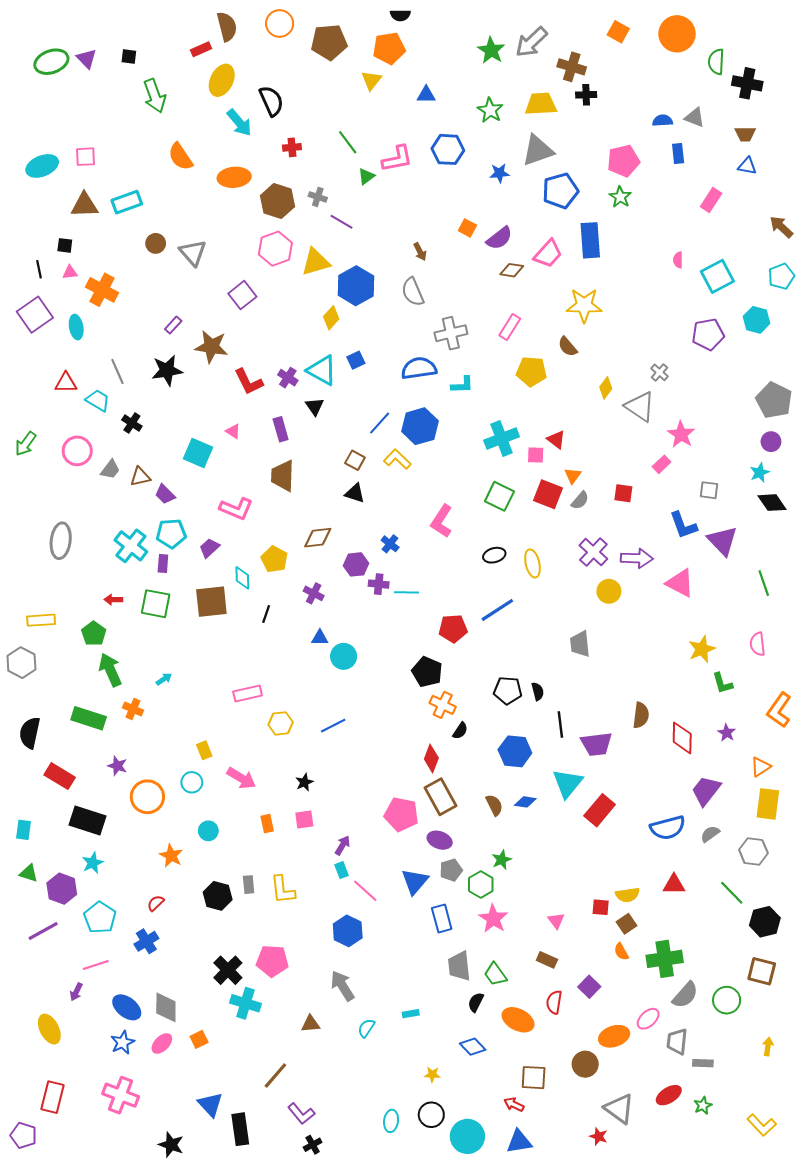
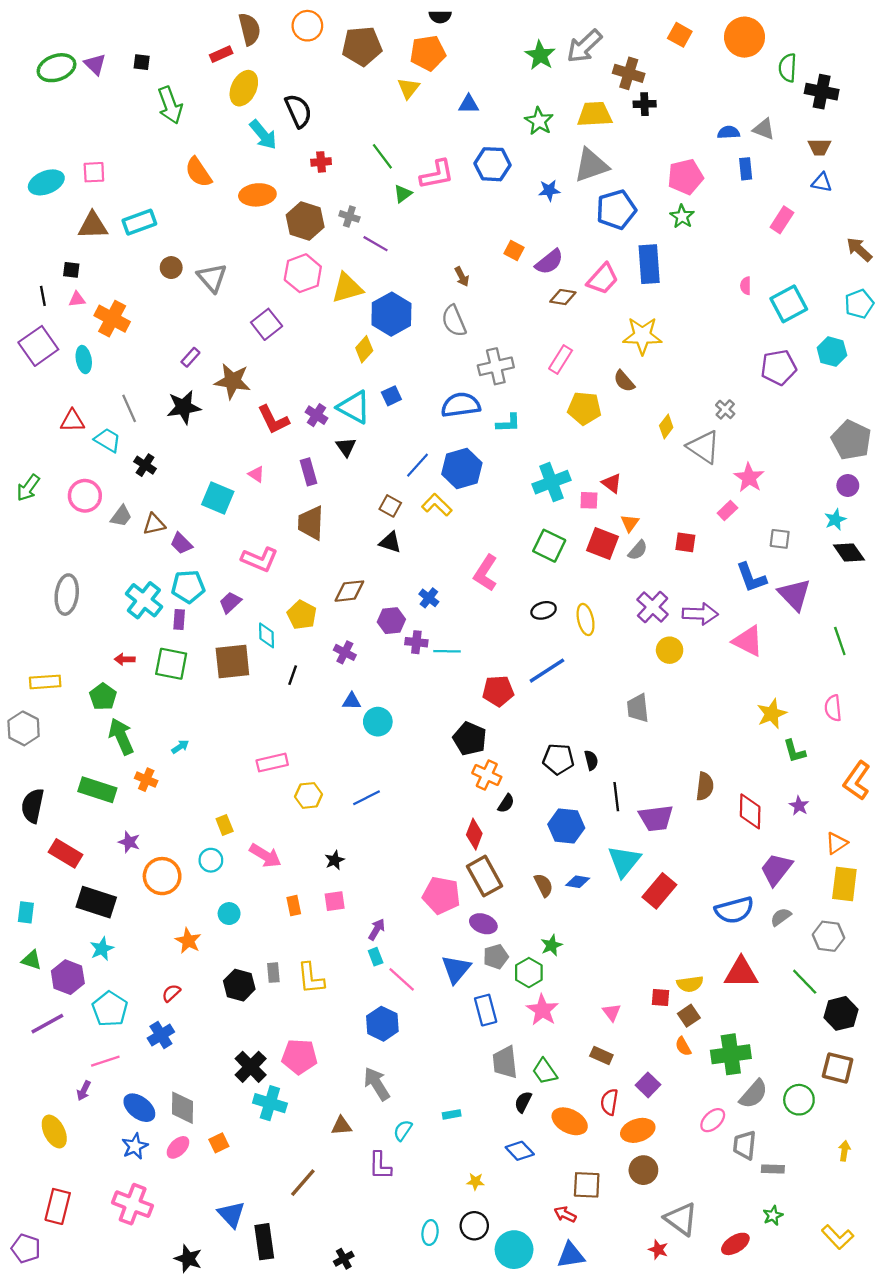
red triangle: (674, 885) -> (741, 973), size x1.4
orange ellipse: (614, 1036) -> (638, 1130), moved
red ellipse: (669, 1095) -> (735, 1244), moved
purple L-shape: (301, 1114) -> (380, 1166), moved, turned 40

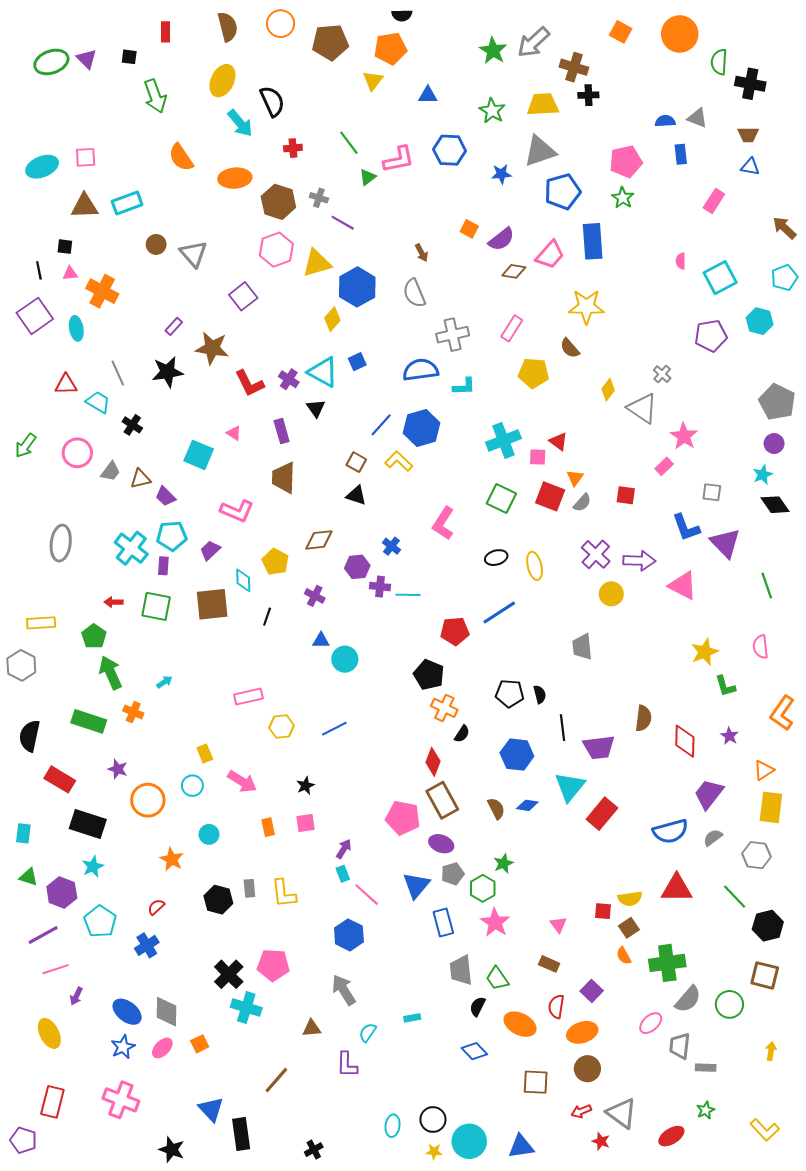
red rectangle: (221, 54) -> (165, 32), moved, turned -66
pink line: (105, 1061) -> (56, 969), moved
yellow star: (475, 1181) -> (434, 1152), moved
red arrow: (565, 1214) -> (581, 1111), moved, turned -48

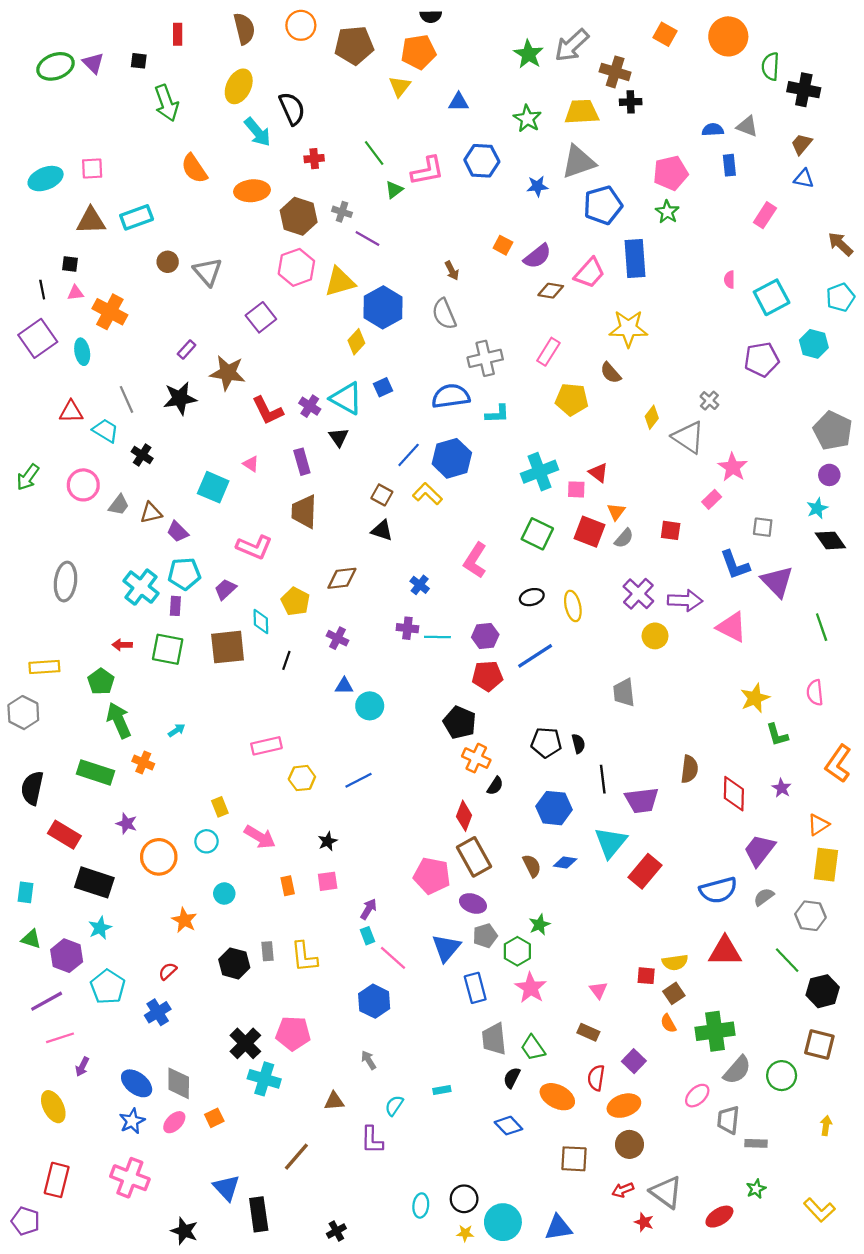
brown trapezoid: (748, 135) -> (802, 144), turned 130
purple hexagon: (357, 567) -> (485, 636), moved
gray arrow: (344, 990) -> (369, 1060), size x0.6

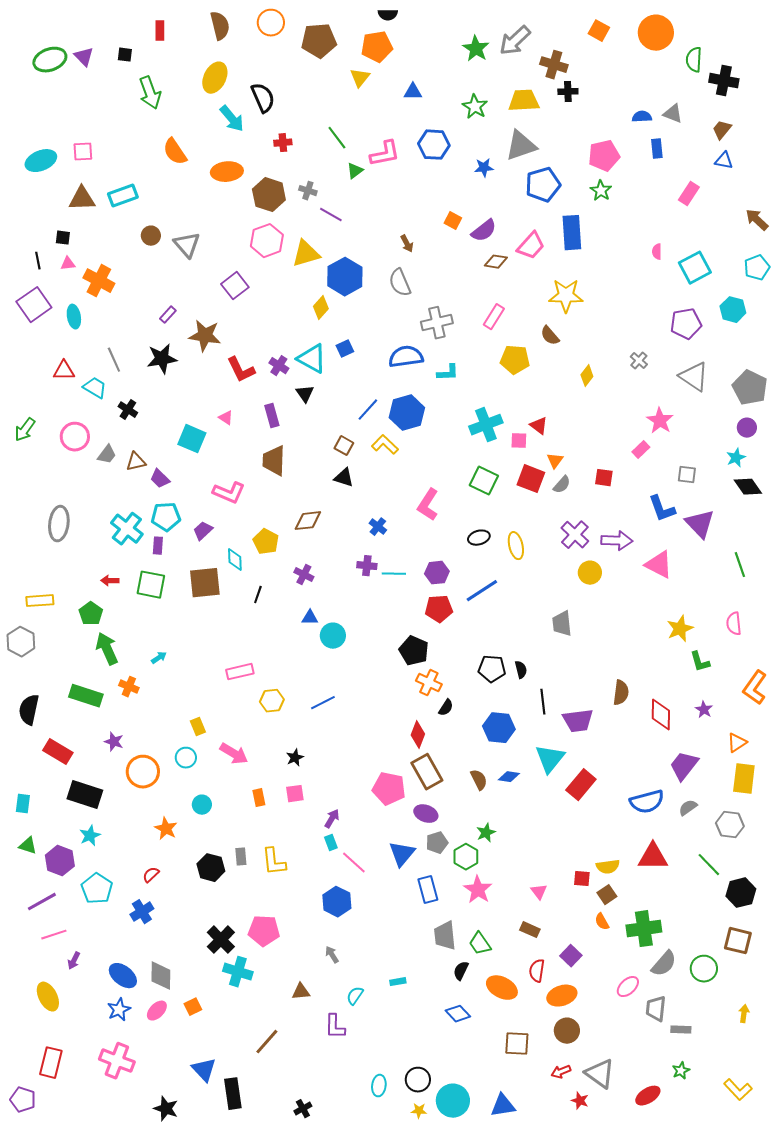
gray triangle: (688, 437) -> (694, 377), moved

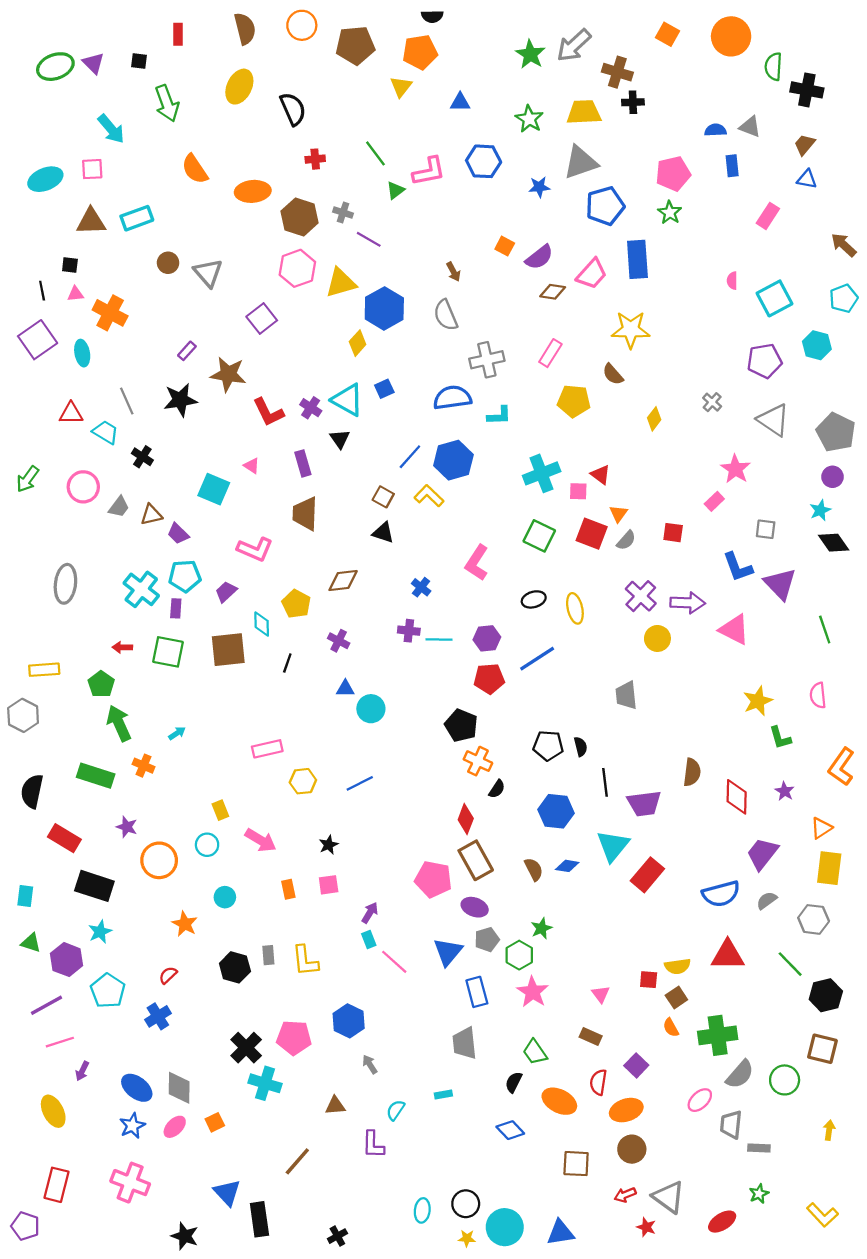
cyan arrow: (232, 119) -> (111, 129), moved
blue hexagon: (337, 902) -> (349, 1021), moved
gray trapezoid: (445, 936) -> (465, 1043), moved

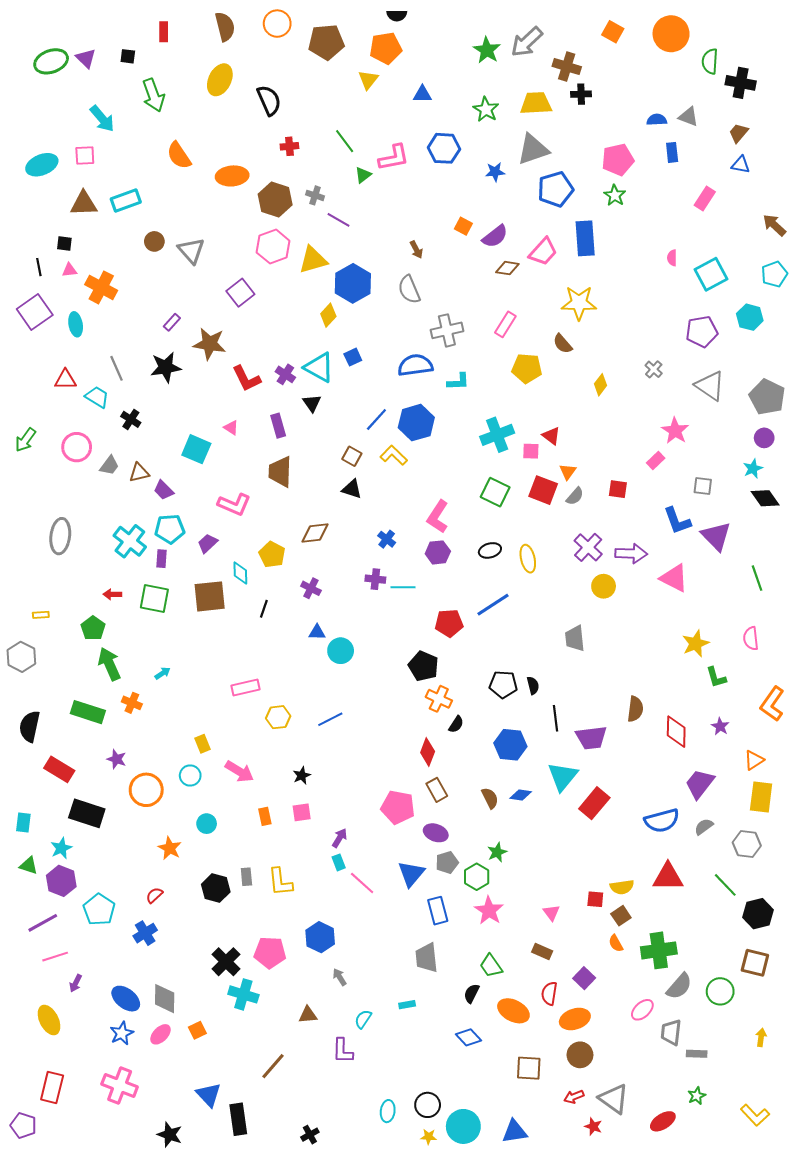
purple hexagon: (487, 638) -> (438, 552), moved
yellow rectangle: (44, 670) -> (41, 615), size x0.6
brown rectangle: (476, 860) -> (437, 790), size x0.7
cyan star: (100, 932) -> (61, 848), moved

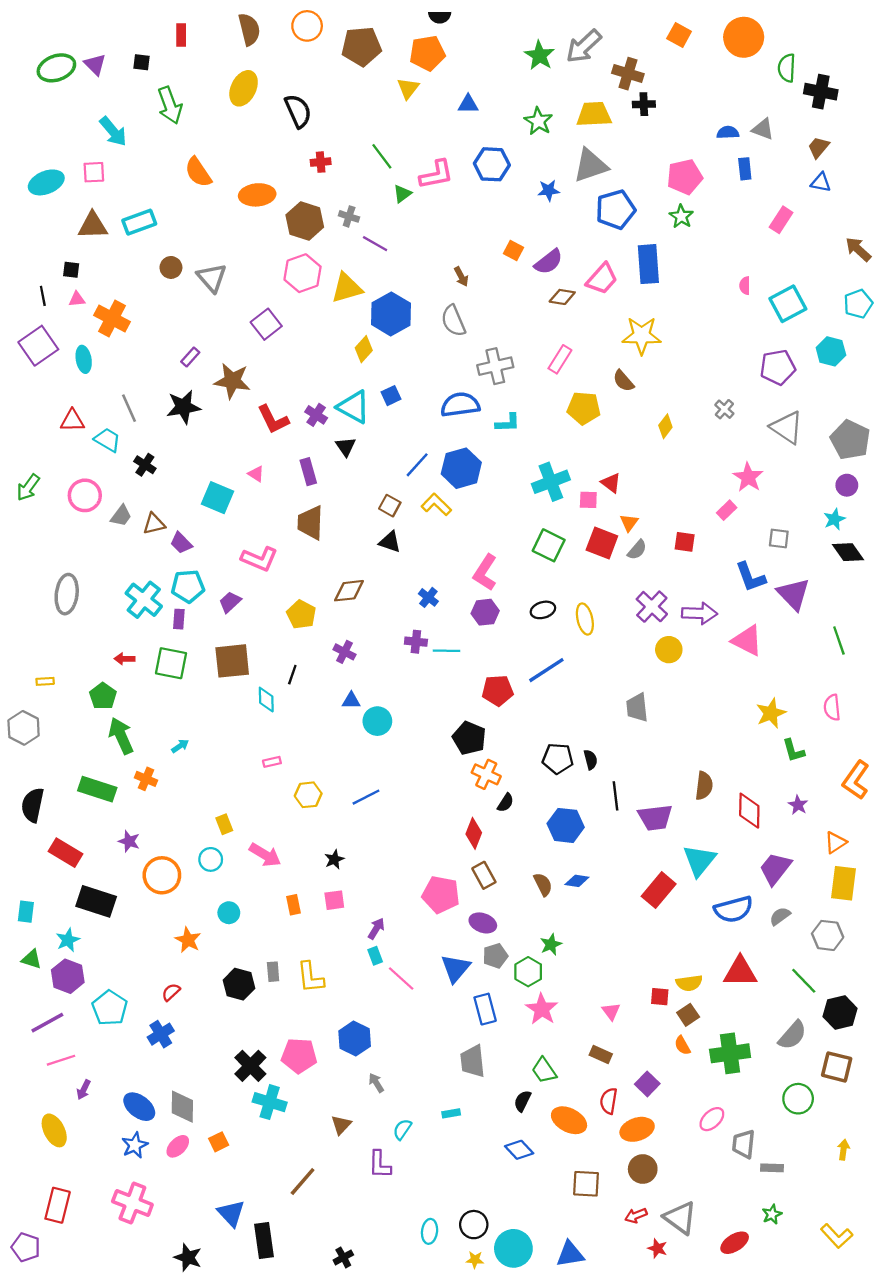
cyan diamond: (240, 573) -> (266, 700), moved
pink rectangle: (245, 688) -> (272, 762), size x0.6
cyan triangle: (563, 777) -> (699, 861), moved
gray semicircle: (679, 986) -> (792, 1035), moved
brown triangle: (308, 1015) -> (341, 1125), turned -42

